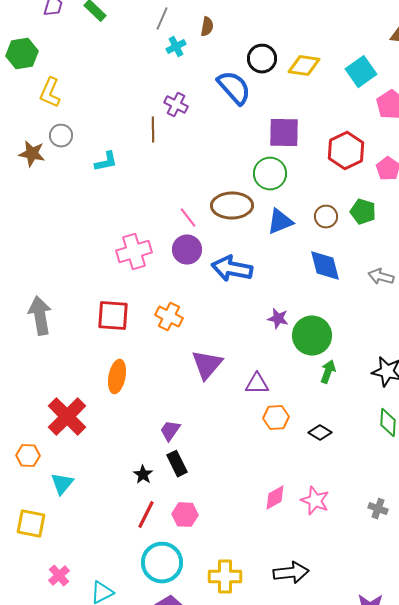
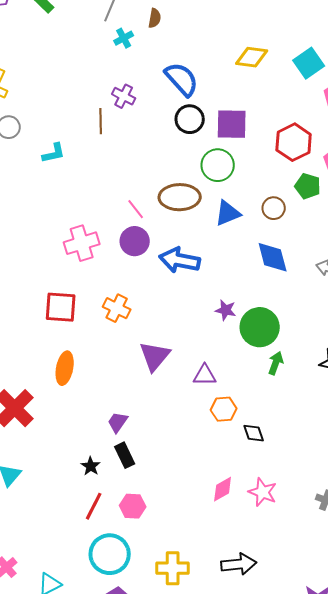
black circle: (262, 59) -> (190, 119), moved
green pentagon: (363, 212) -> (308, 186), moved
black diamond: (320, 433) -> (254, 433), moved, turned 40

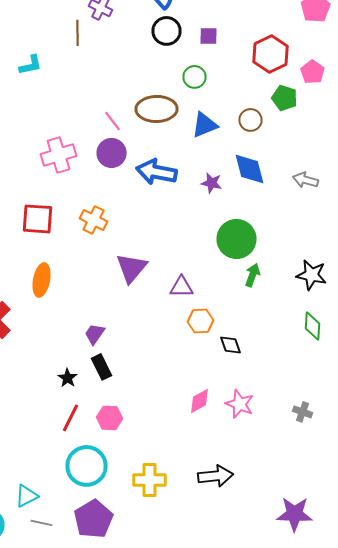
purple square: (232, 124) -> (208, 36), size x0.6
green circle: (218, 165) -> (194, 77), size x0.7
purple star: (226, 310) -> (212, 183), moved

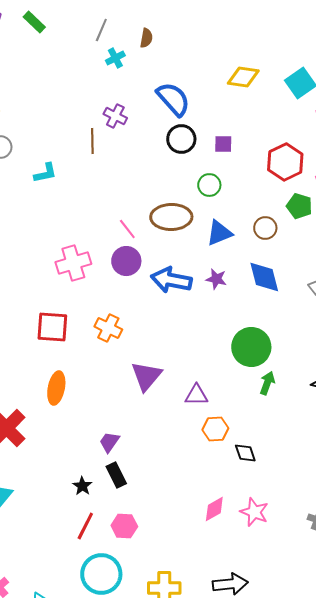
purple star: (212, 183) -> (216, 279), moved

